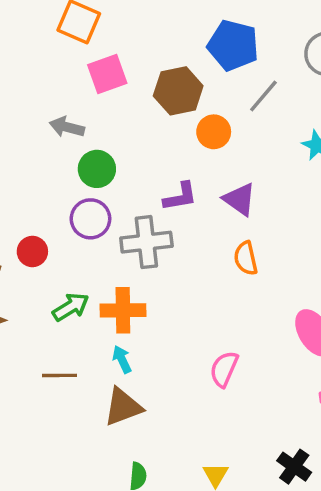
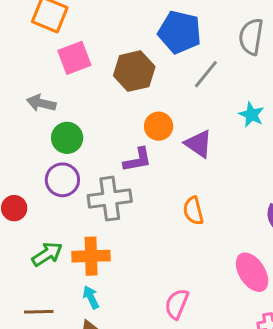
orange circle: (214, 132) -> (159, 126), moved
purple triangle: (240, 199) -> (199, 144), moved

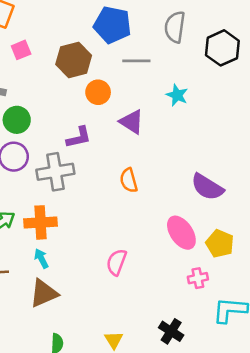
pink square: (74, 58) -> (21, 50), size x0.7
gray line: (206, 74) -> (136, 61), turned 52
orange circle: (159, 126) -> (98, 92), moved

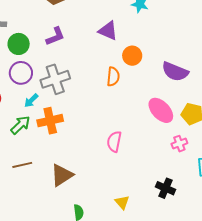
orange circle: (98, 92) -> (132, 56), moved
purple L-shape: (79, 137) -> (55, 36), moved
orange semicircle: (129, 180) -> (113, 77), turned -150
cyan arrow: (41, 258) -> (31, 100), moved, turned -98

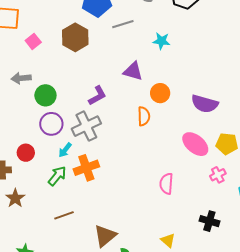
purple L-shape: (55, 36) -> (97, 96), moved
pink semicircle: (114, 142) -> (166, 184), moved
brown triangle: (62, 175) -> (105, 236), moved

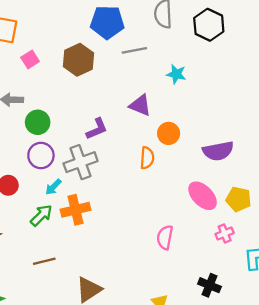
purple semicircle: (205, 104) -> (218, 151), turned -32

